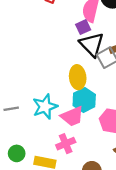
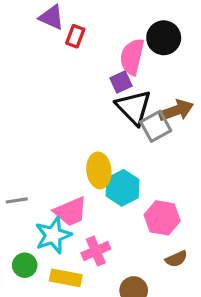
yellow ellipse: (78, 77) -> (99, 170), moved
cyan star: (45, 107) -> (53, 235), moved
pink trapezoid: (72, 116) -> (70, 212), moved

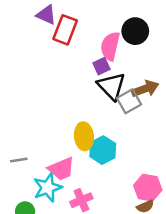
red rectangle: (75, 36) -> (65, 30), size x1.6
pink hexagon: (162, 218) -> (148, 188), moved

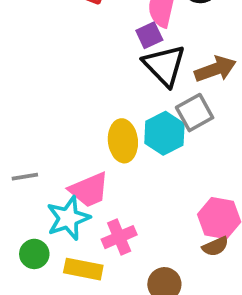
gray square: (129, 101) -> (195, 113), moved
cyan hexagon: (103, 150) -> (164, 133), moved

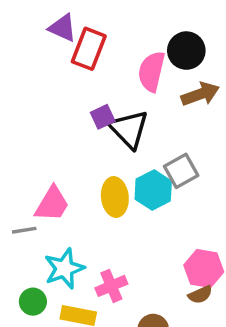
purple square: (149, 35) -> (103, 117), moved
black triangle: (164, 65) -> (129, 129), moved
brown arrow: (215, 69) -> (200, 94), moved
pink trapezoid: (89, 190) -> (52, 204), moved, turned -36

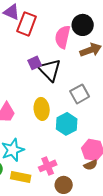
cyan hexagon: (153, 190) -> (67, 124), moved
pink cross: (111, 286) -> (48, 166), moved

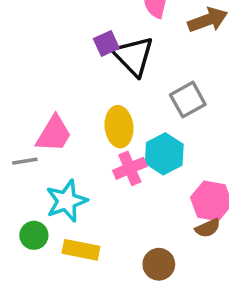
pink cross: (48, 166) -> (130, 168), moved

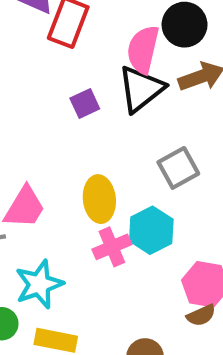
black triangle: (133, 56) -> (141, 89), moved, turned 36

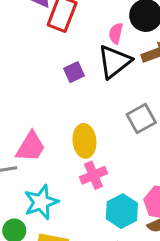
pink semicircle: (143, 50) -> (116, 33), size x0.6
cyan hexagon: (151, 230) -> (122, 211), moved

